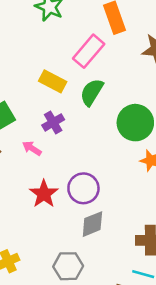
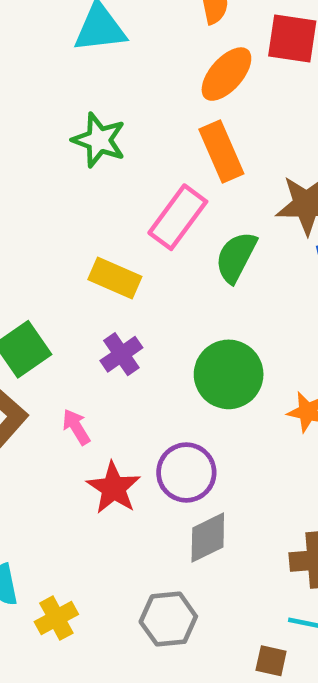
green semicircle: (92, 92) -> (236, 257), moved
green circle: (135, 123) -> (229, 374), moved
pink arrow: (32, 148) -> (76, 427), moved, turned 30

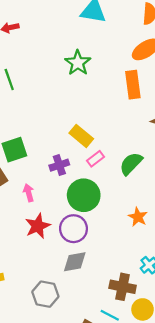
pink rectangle: (178, 217) -> (96, 159), moved, size x0.6
green semicircle: (236, 257) -> (131, 164), moved
yellow rectangle: (115, 278) -> (81, 136), moved
green circle: (229, 374) -> (84, 195), moved

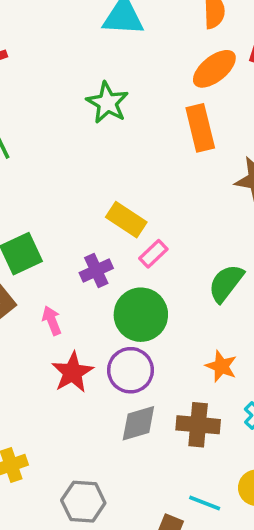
green semicircle: (131, 164) -> (226, 283), moved
orange star: (138, 217) -> (221, 366), moved
brown cross: (123, 287) -> (198, 425), moved
gray hexagon: (45, 294) -> (83, 502), moved

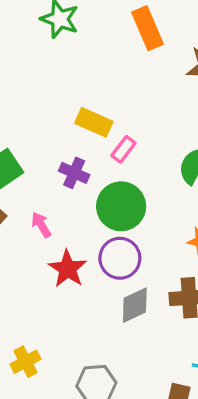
purple cross: (96, 271) -> (74, 173), turned -32

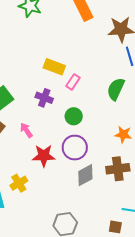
green circle: (121, 206) -> (74, 116), size x0.6
red star: (68, 269) -> (44, 156), turned -30
yellow cross: (26, 362) -> (19, 183), moved

